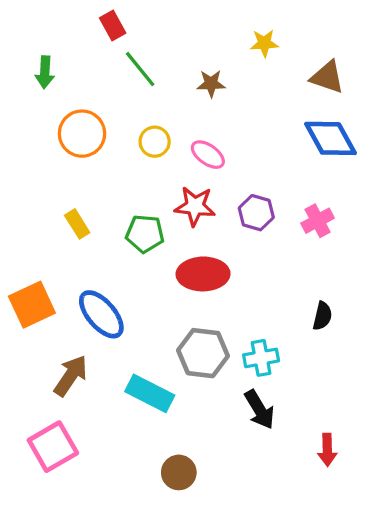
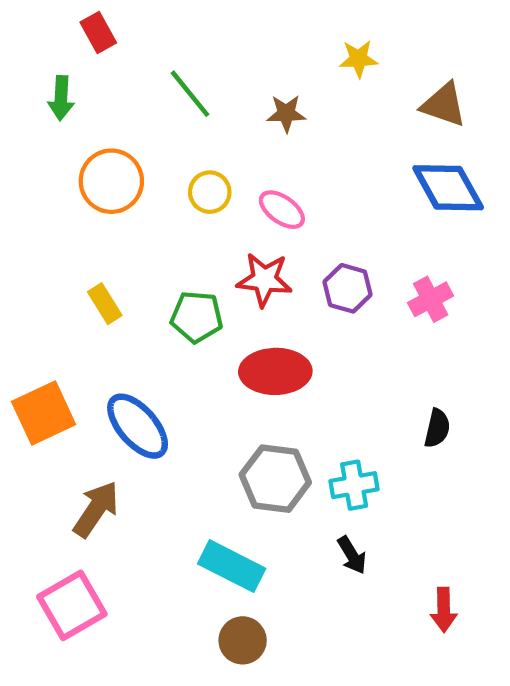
red rectangle: (113, 25) -> (98, 32), moved
cyan rectangle: (150, 393) -> (232, 566), moved
black arrow: (259, 410) -> (352, 555), size x0.7

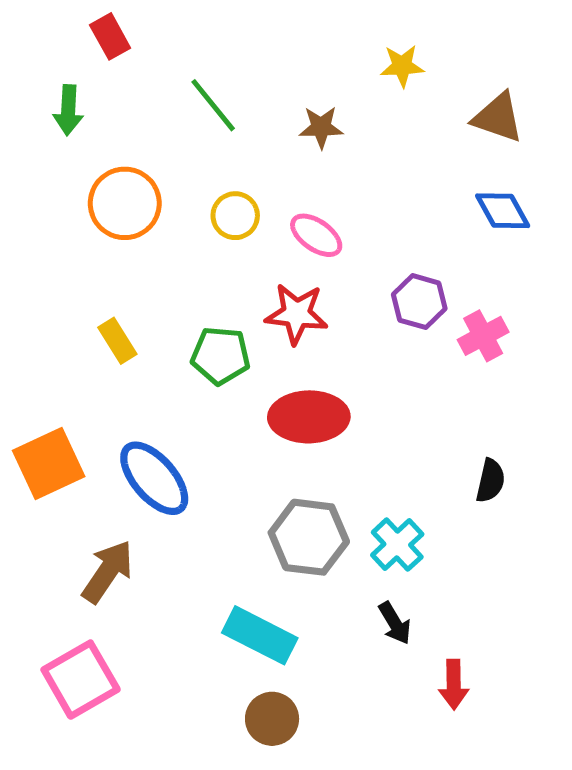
blue diamond: (448, 188) -> (503, 211), size x0.7
purple hexagon: (347, 288) -> (419, 302), moved
cyan cross: (354, 485) -> (397, 545), turned -33
red arrow: (444, 610) -> (454, 684), moved

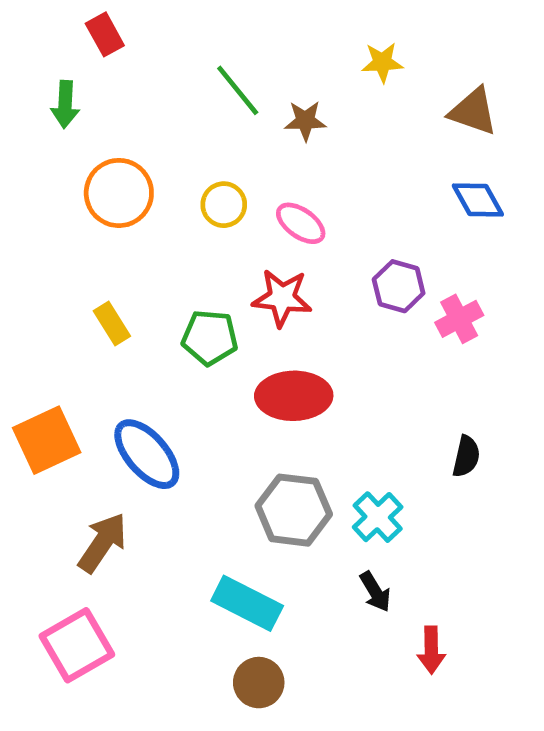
green line: (213, 105) -> (238, 90), moved

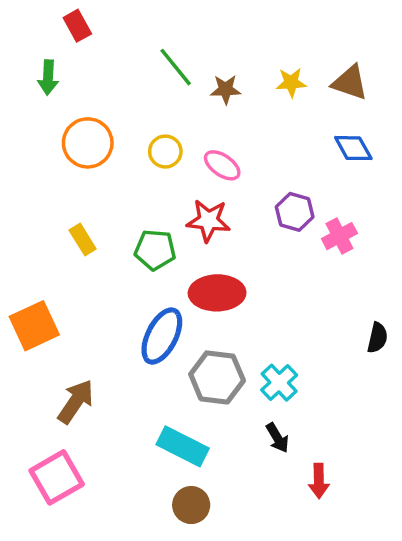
yellow star: (382, 62) -> (291, 83), moved
blue ellipse: (147, 454) -> (162, 336), moved, turned 68
black semicircle: (466, 456) -> (377, 338), moved

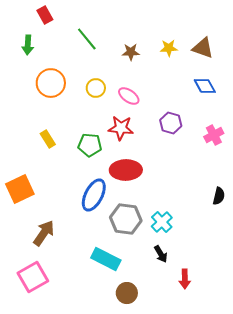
green line: (176, 67) -> (87, 39), moved
pink cross: (339, 236) -> (214, 135), moved
brown circle: (191, 505) -> (127, 293), moved

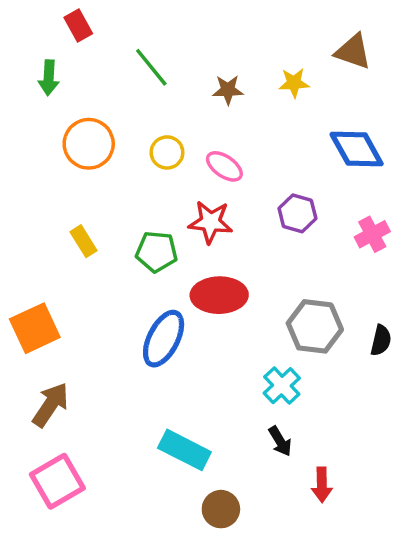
brown triangle: (203, 48) -> (353, 52), moved
blue diamond: (205, 86) -> (357, 149), size x1.4
gray hexagon: (126, 219) -> (315, 326), moved
brown arrow: (44, 233) -> (50, 405), moved

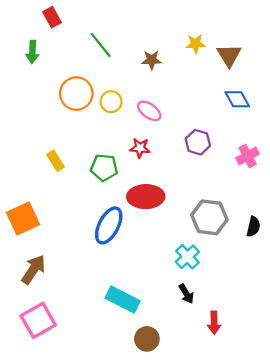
brown triangle: (353, 52) -> (229, 55), moved, turned 40
yellow star: (294, 83) -> (196, 44), moved
orange circle: (89, 144) -> (76, 94), moved
blue diamond: (357, 149) -> (237, 99), size x0.7
red star: (210, 222) -> (140, 148), size x0.7

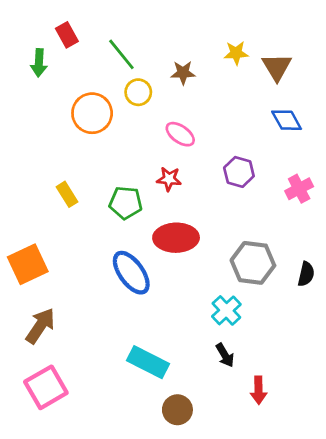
red rectangle: (52, 17) -> (67, 35), moved
yellow circle: (111, 102) -> (138, 92), moved
blue ellipse: (109, 225) -> (131, 273), turned -63

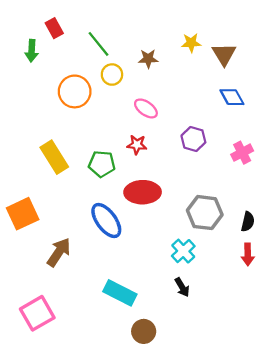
yellow rectangle: (67, 194) -> (54, 157), size x1.6
brown arrow: (40, 326) -> (59, 252), moved
red arrow: (259, 390) -> (248, 254), moved

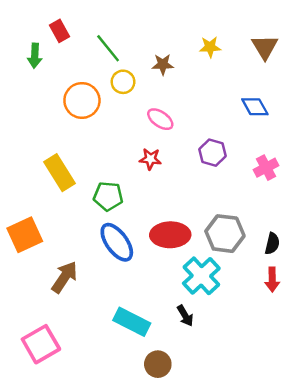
brown triangle: (224, 54) -> (265, 47), moved
green pentagon: (102, 164) -> (108, 196), moved
red ellipse: (143, 192) -> (170, 235), moved
cyan cross: (183, 251) -> (201, 276), size x1.4
black arrow: (182, 287) -> (185, 316), moved

